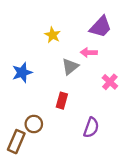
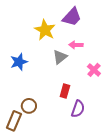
purple trapezoid: (101, 27) -> (72, 17), moved
yellow star: (53, 35) -> (45, 30), size x1.5
red rectangle: (62, 101) -> (65, 91), moved

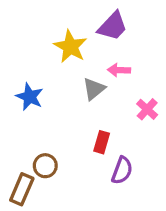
blue star: (19, 62) -> (30, 97), turned -30

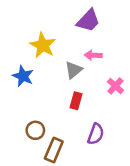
yellow star: (70, 47) -> (43, 45), moved
red rectangle: (102, 142) -> (76, 101), moved
brown rectangle: (22, 189) -> (54, 150), moved

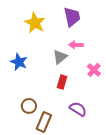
purple trapezoid: (88, 21) -> (72, 17), turned -55
yellow star: (43, 45) -> (35, 23), moved
purple semicircle: (96, 134) -> (78, 109), turned -78

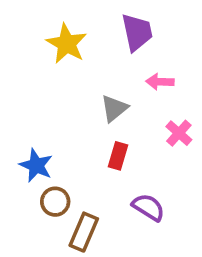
pink arrow: (76, 45) -> (160, 82), moved
blue star: (19, 62) -> (36, 165), moved

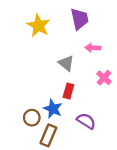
gray triangle: (114, 108) -> (66, 63), turned -42
blue star: (36, 165) -> (53, 109), moved

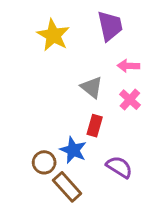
pink cross: (104, 78) -> (130, 100), moved
brown rectangle: (48, 135) -> (67, 187), turned -65

